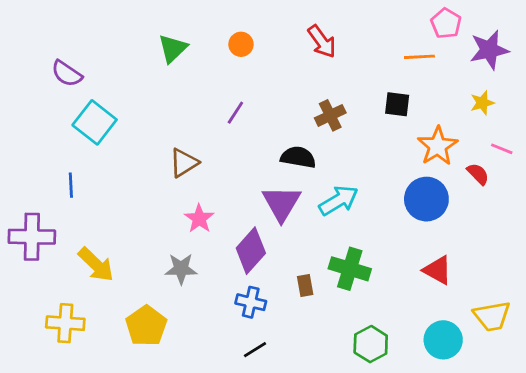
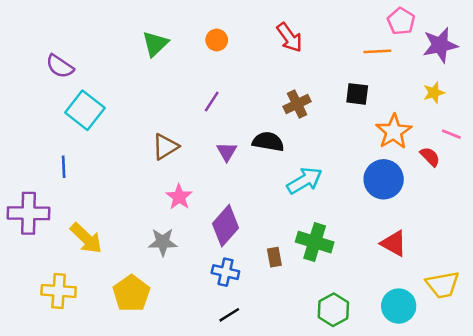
purple triangle: (281, 203) -> (227, 152), moved, size x0.6

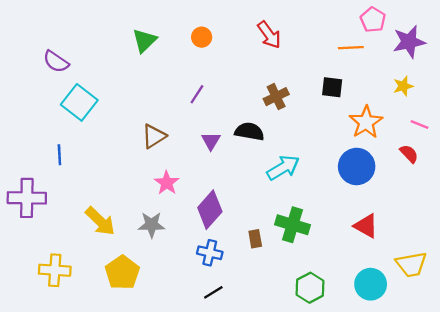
red semicircle: (430, 157) -> (409, 154), moved
yellow arrow: (86, 238) -> (100, 221), moved

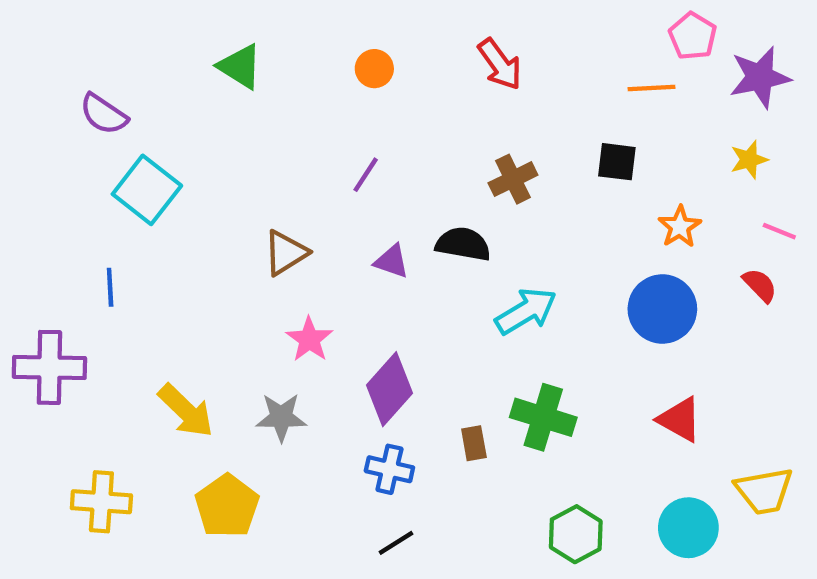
green triangle: (145, 41) -> (240, 66), moved, turned -44
orange star: (366, 122) -> (680, 227), size x0.7
purple triangle: (211, 141) -> (392, 261), turned -42

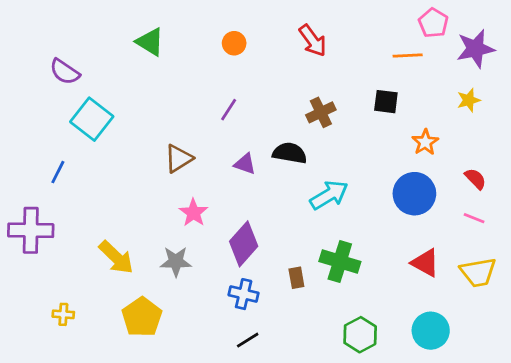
pink line: (779, 231) -> (474, 218), moved
blue line: (110, 287) -> (58, 172), moved, turned 30
yellow trapezoid: (764, 491) -> (478, 272), moved
yellow cross: (101, 502) -> (63, 314), size x0.6

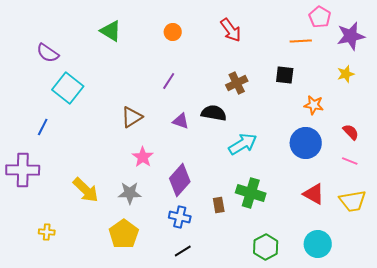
orange star: (425, 142) -> (314, 105), turned -30
yellow pentagon: (142, 317) -> (124, 234), moved

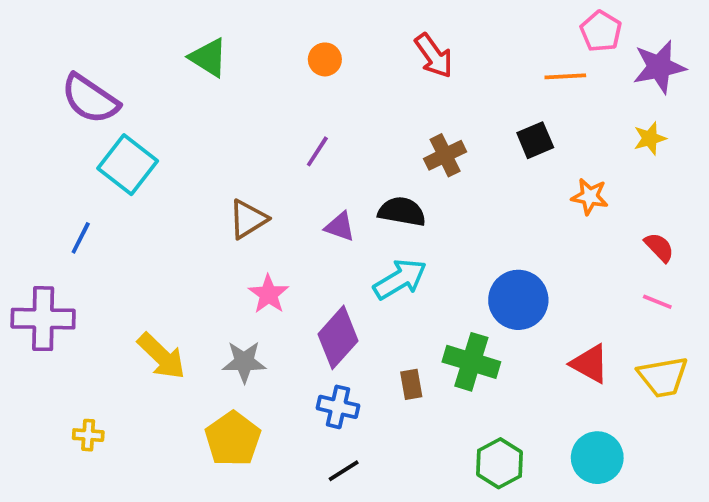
purple semicircle: (48, 53) -> (90, 99), size x1.4
black square: (285, 75) -> (535, 140), turned -30
blue circle: (306, 143) -> (518, 300), moved
cyan arrow: (243, 144) -> (400, 279), moved

